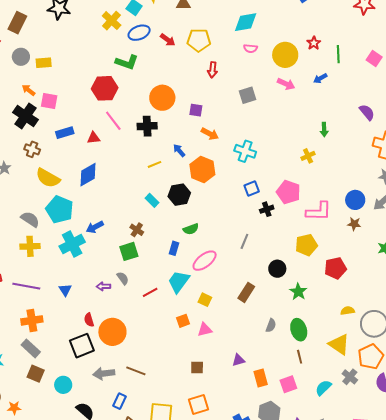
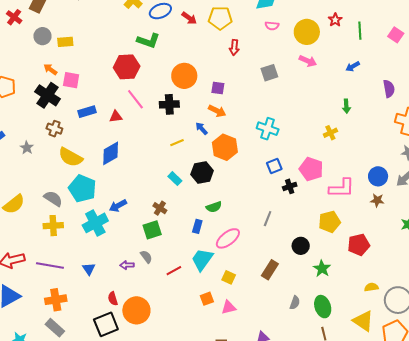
blue arrow: (320, 78) -> (353, 66), moved
purple semicircle: (367, 112) -> (389, 89), turned 30
orange arrow: (210, 134) -> (217, 111), moved

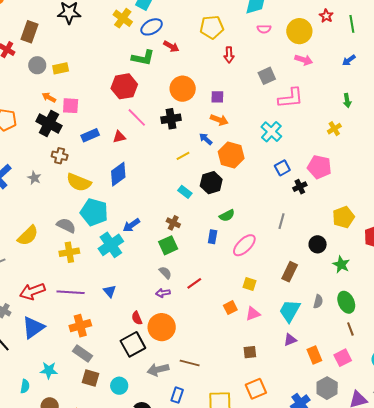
red arrow: (189, 18) -> (171, 46), moved
cyan cross: (268, 129) -> (271, 132), turned 30
pink L-shape: (342, 188) -> (291, 98), moved
cyan trapezoid: (202, 260) -> (290, 311), moved
purple arrow: (127, 265) -> (163, 293), moved

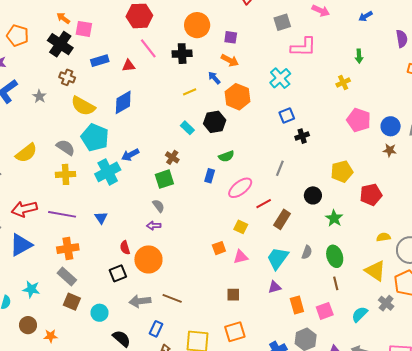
pink pentagon: (319, 167) -> (359, 120), moved
red line: (194, 283) -> (264, 204), moved
black square: (133, 344) -> (118, 273), size x0.7

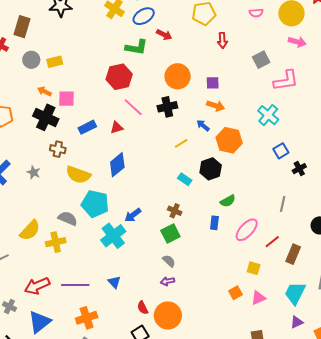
yellow cross: (66, 174) -> (56, 242), moved

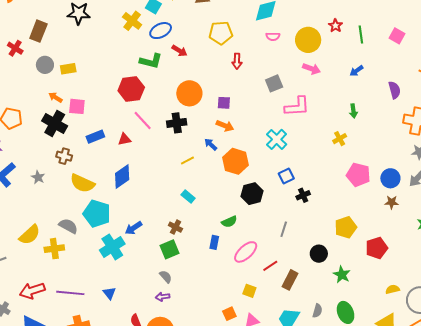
black hexagon: (211, 169) -> (252, 194), moved

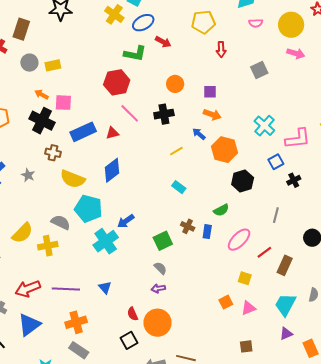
orange circle: (189, 93) -> (175, 84), size x0.7
pink L-shape: (297, 106) -> (298, 139), moved
blue rectangle: (95, 137) -> (83, 132), size x1.4
brown cross: (175, 227) -> (188, 226), moved

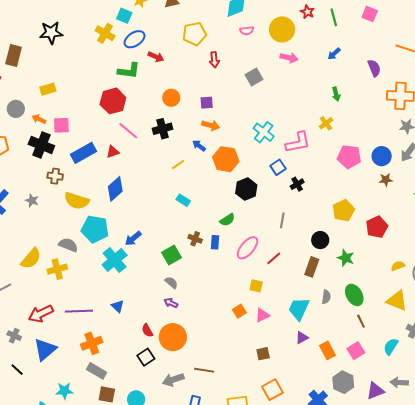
gray circle: (29, 63) -> (16, 109), moved
brown rectangle: (285, 265) -> (312, 267), moved
purple arrow: (158, 288) -> (171, 303), turned 40

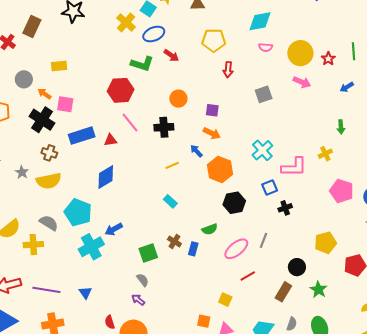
red star: (307, 12) -> (328, 59), moved
yellow semicircle: (77, 201) -> (49, 181), moved, turned -40
pink ellipse: (247, 248) -> (236, 249), moved
orange square: (239, 311) -> (204, 321), turned 32

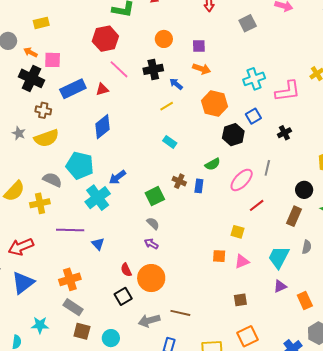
cyan cross: (262, 150) -> (254, 79), turned 30
blue arrow: (196, 151) -> (176, 84), moved
blue square: (270, 187) -> (253, 116), moved
purple line: (46, 290) -> (70, 230), moved

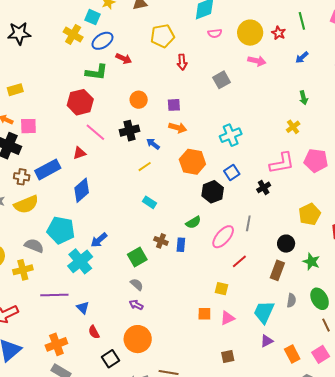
blue rectangle: (73, 89) -> (48, 169), moved
pink L-shape: (288, 91) -> (282, 163), moved
red semicircle: (126, 270) -> (94, 332), moved

